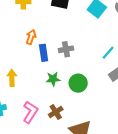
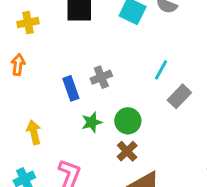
orange arrow: (31, 37) -> (18, 65), moved
brown cross: (56, 112) -> (127, 151), moved

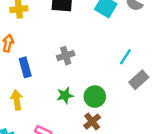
gray cross: (101, 77) -> (66, 56), moved
blue rectangle: (71, 88) -> (25, 67), moved

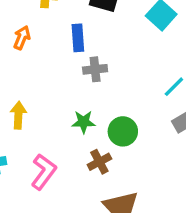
blue rectangle: (25, 67) -> (78, 38), moved
brown cross: (92, 122) -> (99, 162), moved

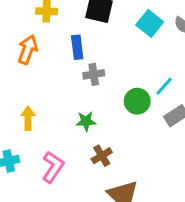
orange arrow: (22, 38) -> (28, 50), size x1.4
green circle: (123, 131) -> (137, 101), moved

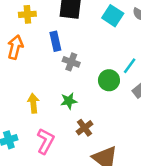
gray cross: (94, 74) -> (71, 62), turned 35
yellow arrow: (28, 118) -> (33, 103), moved

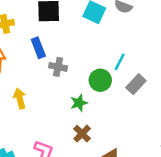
green star: (69, 101) -> (79, 103), moved
yellow arrow: (33, 103) -> (20, 98), moved

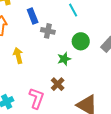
cyan line: (120, 62) -> (73, 10), moved, turned -56
brown cross: (82, 134) -> (58, 84), moved

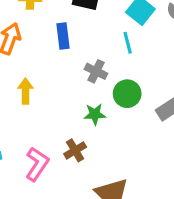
gray cross: (48, 31) -> (96, 71), moved

